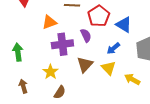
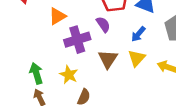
green arrow: (18, 52) -> (36, 73), moved
yellow triangle: (109, 68) -> (137, 58), turned 35

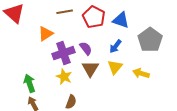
purple semicircle: (103, 24) -> (86, 48), moved
yellow star: (69, 75) -> (64, 77), moved

